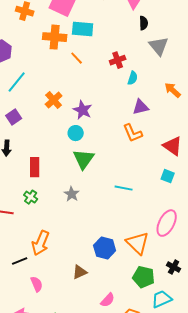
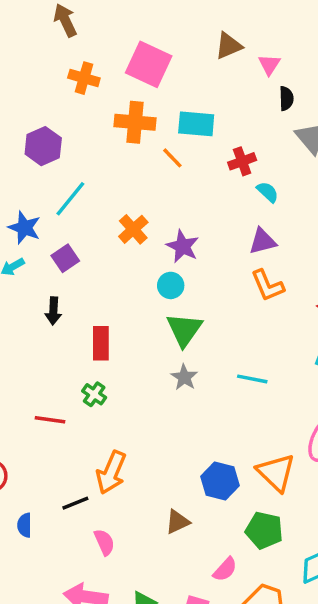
cyan rectangle: (83, 29) -> (196, 124), moved
cyan semicircle: (133, 78) -> (268, 192), turned -64
purple triangle: (141, 107) -> (262, 241), moved
gray star: (72, 194) -> (184, 377), moved
green pentagon: (144, 277) -> (264, 530), moved

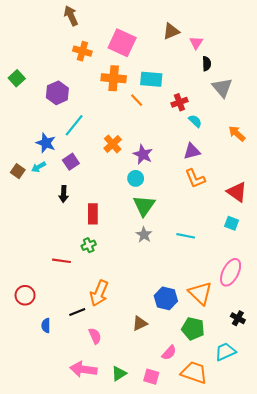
green cross: (94, 394) -> (89, 245), turned 32

